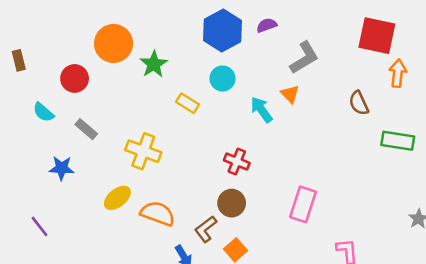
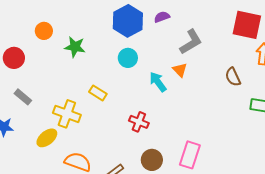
orange circle: (113, 43) -> (44, 31), size x0.6
green star: (154, 64) -> (75, 47), turned -30
yellow rectangle: (187, 103) -> (98, 93), moved
yellow ellipse: (117, 198) -> (47, 138), moved
brown circle: (232, 203) -> (152, 160), moved

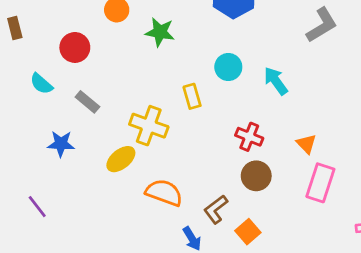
cyan circle: (128, 58) -> (228, 67), moved
orange triangle: (180, 70) -> (306, 144), moved
yellow rectangle: (98, 93) -> (192, 96), turned 42
brown circle: (152, 160) -> (256, 176), moved

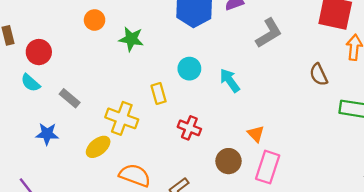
red circle: (75, 47) -> (39, 52), moved
red cross: (249, 137) -> (189, 128), moved
brown circle: (256, 176) -> (228, 161), moved

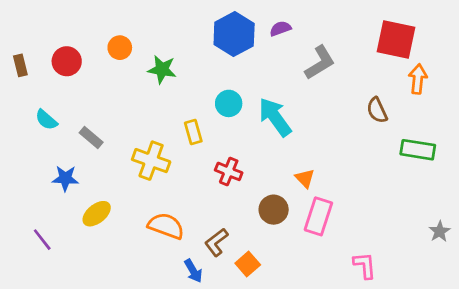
red circle: (39, 52) -> (67, 61), moved
cyan arrow: (230, 80) -> (275, 117), size x1.4
yellow ellipse: (98, 147) -> (97, 214), moved

